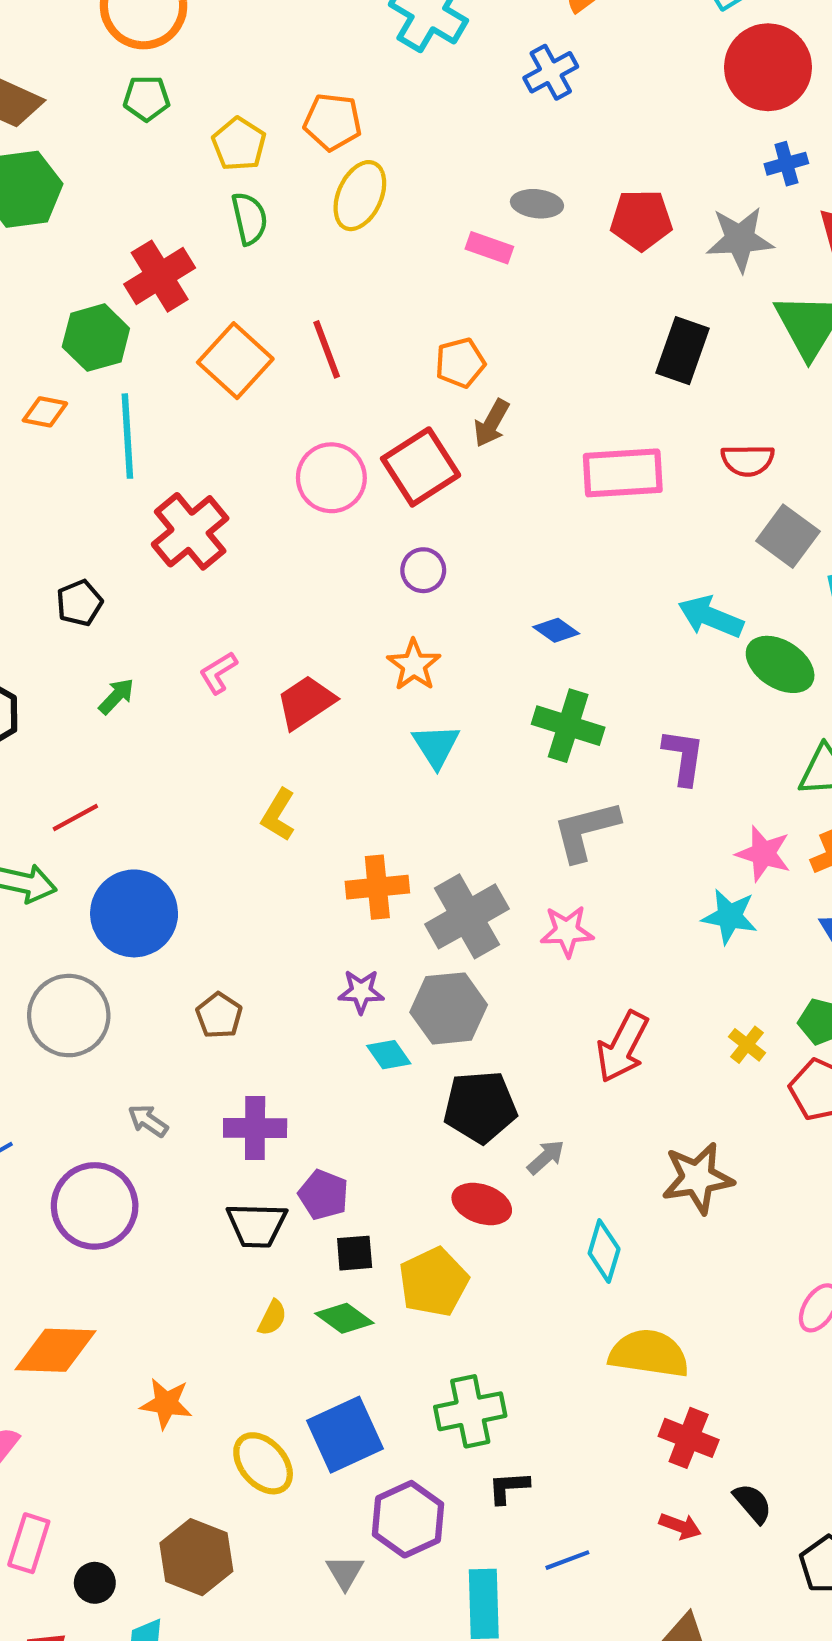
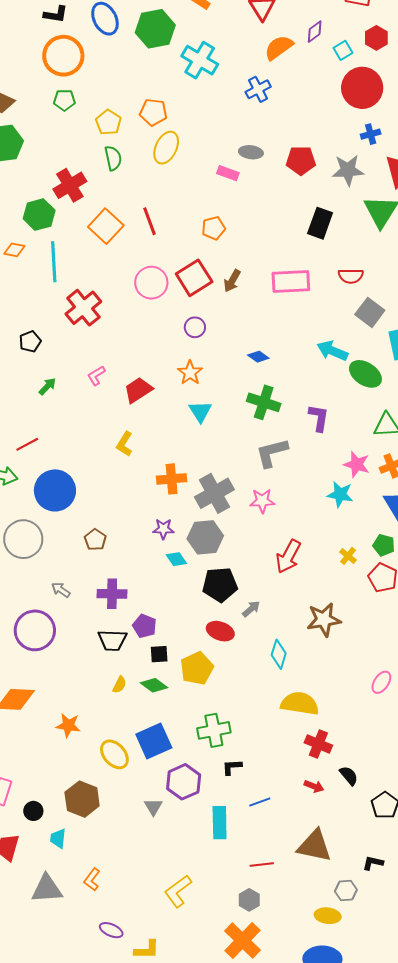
brown arrow: (492, 423) -> (232, 281), moved

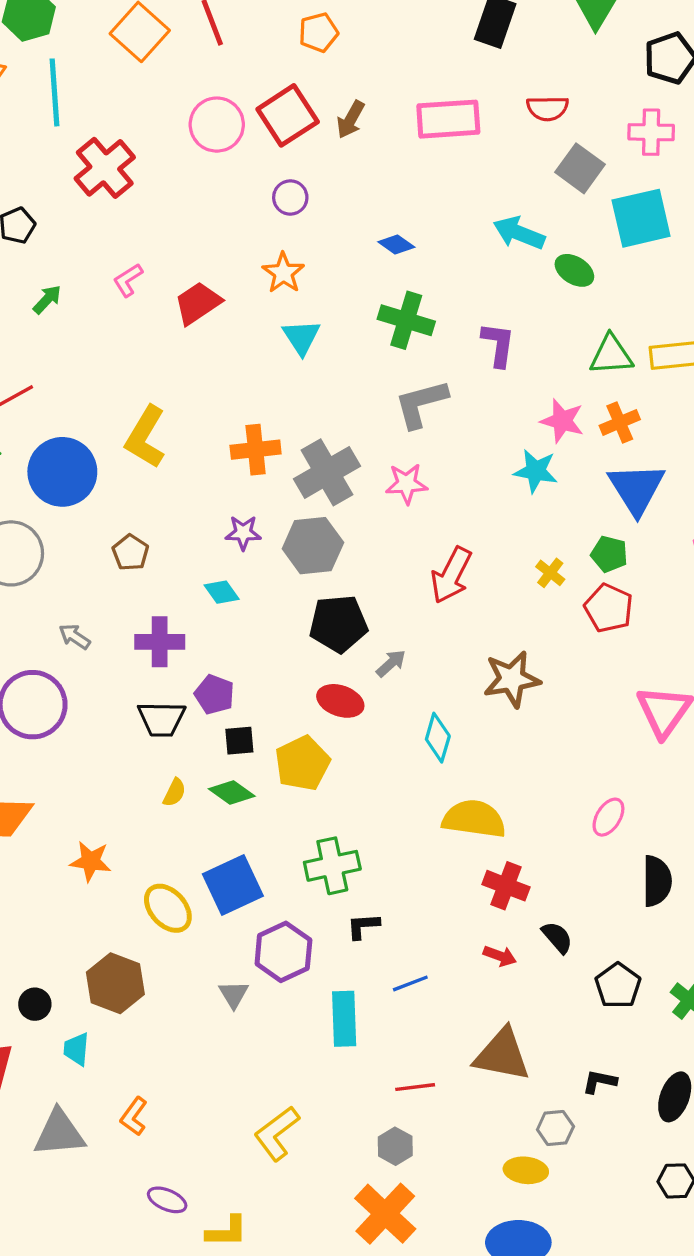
green ellipse: (365, 374) -> (574, 270), size x0.7
yellow L-shape: (124, 444) -> (145, 437), moved, size x1.5
cyan diamond: (176, 559) -> (222, 592), moved
pink ellipse: (381, 682) -> (608, 817), moved

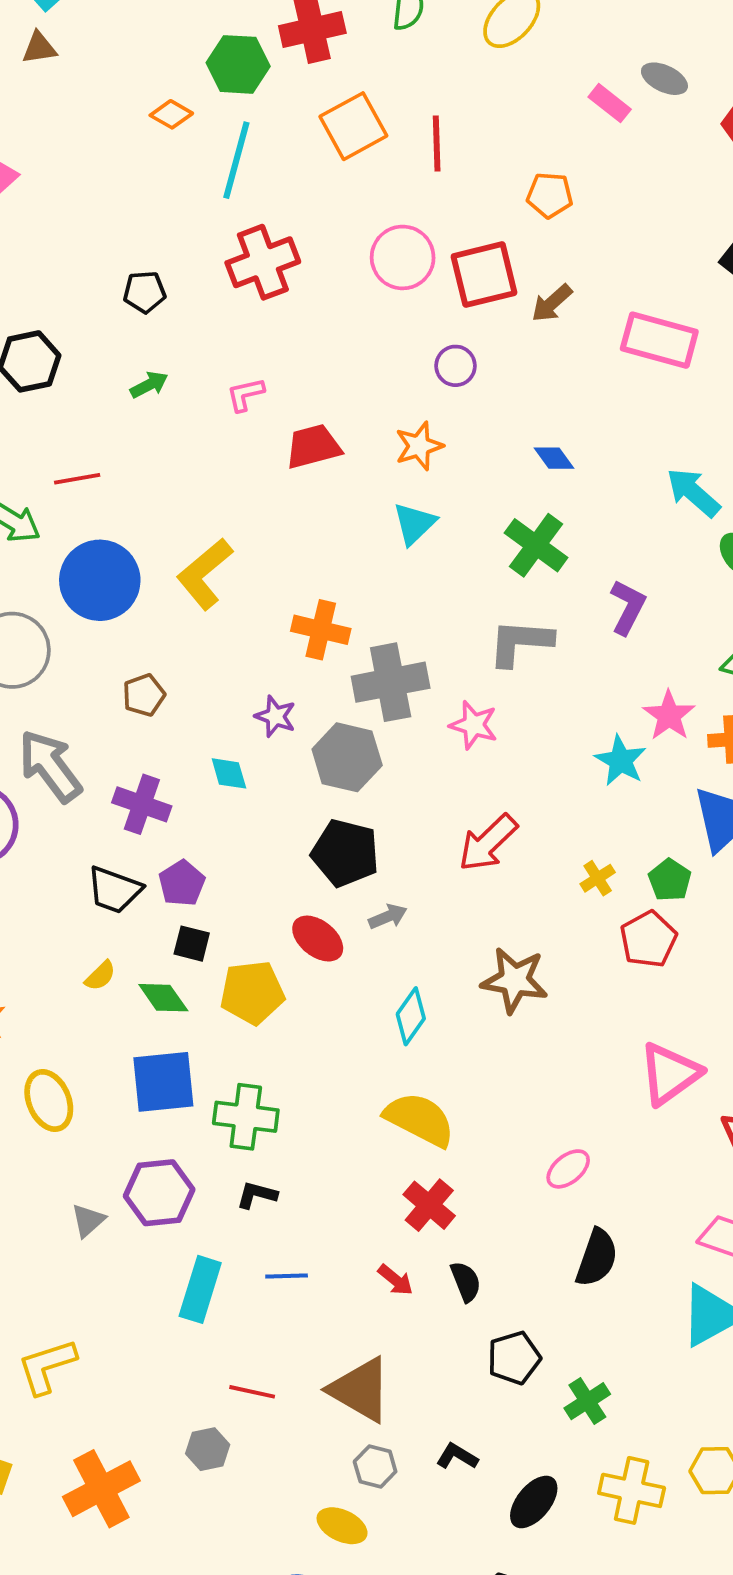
gray arrow: (75, 637) -> (50, 766), size x2.0
blue square: (233, 885) -> (163, 1082), moved
gray hexagon: (555, 1128) -> (375, 1467), moved
yellow L-shape: (277, 1133) -> (47, 1366), moved
orange cross: (385, 1214) -> (101, 1489), moved

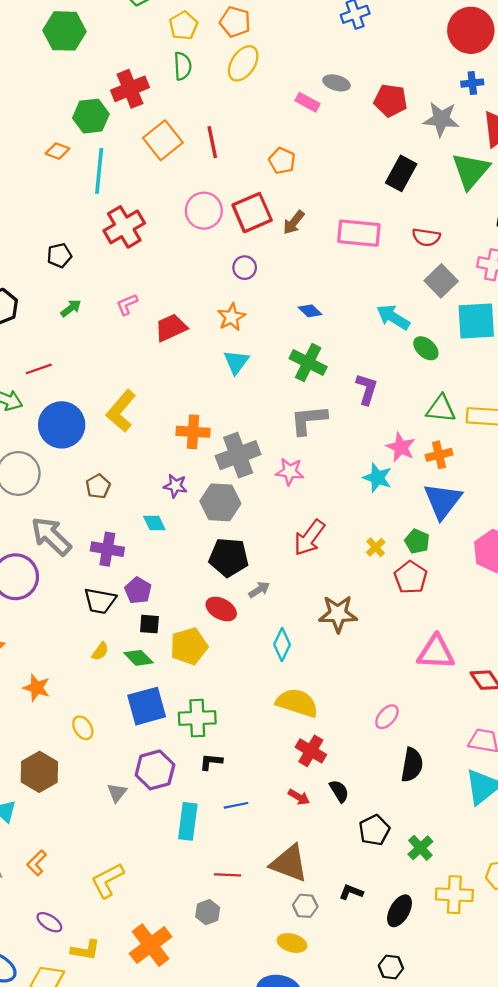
orange pentagon: (550, 195) -> (282, 161), turned 30
pink triangle: (670, 1074) -> (436, 652), turned 48
yellow ellipse: (49, 1100) -> (83, 728), size x0.7

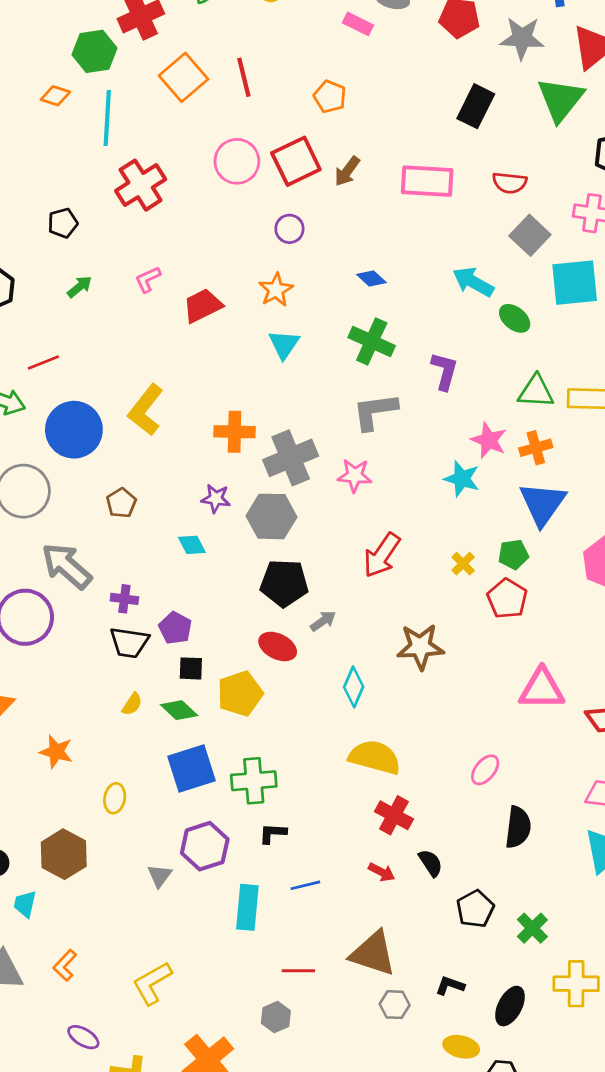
green pentagon: (417, 541) -> (513, 554), turned -30
purple cross: (107, 549) -> (124, 599), moved, size x0.7
yellow ellipse: (83, 728) -> (115, 798), turned 45
yellow ellipse: (292, 943) -> (461, 1047), moved

